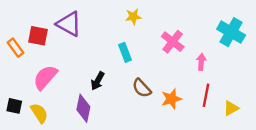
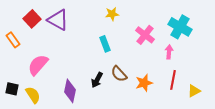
cyan cross: (231, 32) -> (180, 27), moved
red square: (38, 36) -> (32, 19), moved, turned 36
black arrow: (98, 81) -> (97, 80), moved

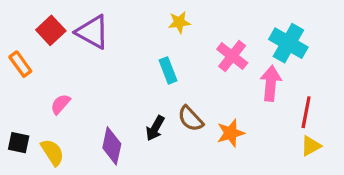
pink arrow: (169, 52) -> (271, 83), size x1.5
pink semicircle: (38, 65) -> (60, 104), size x0.6
red line: (173, 80) -> (306, 112), moved

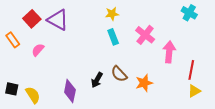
cyan cross: (288, 43) -> (189, 13), moved, size x0.7
cyan rectangle: (168, 70) -> (113, 37), moved
pink semicircle: (60, 104) -> (38, 50), moved

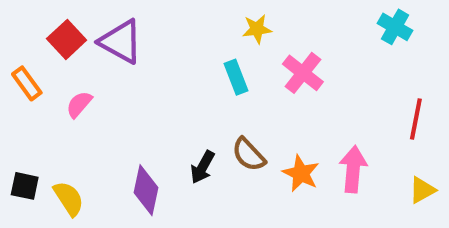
yellow star: (112, 14) -> (257, 29), moved
pink arrow: (169, 52) -> (353, 169), moved
red line: (191, 70) -> (416, 119), moved
orange star: (144, 83) -> (301, 173), turned -30
yellow triangle: (194, 91) -> (422, 190), moved

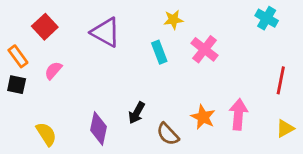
purple triangle: (121, 42) -> (106, 32), moved
brown semicircle: (249, 155) -> (168, 134), moved
black square: (25, 186) -> (17, 85), moved

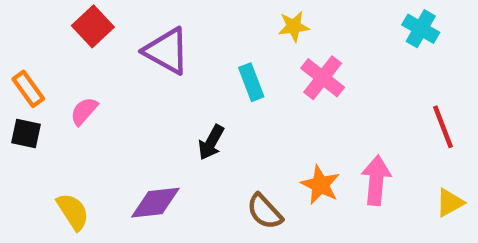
yellow star: (173, 20) -> (294, 26), moved
red square: (45, 27) -> (93, 26), moved
red line: (281, 80) -> (443, 127), turned -32
black arrow: (137, 113) -> (211, 142), moved
purple diamond: (99, 128) -> (155, 203), turned 72

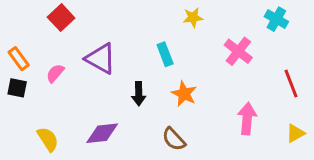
purple triangle: (167, 51) -> (101, 59), moved
pink cross: (323, 78) -> (238, 51), moved
black arrow: (211, 142) -> (139, 94), turned -30
orange star: (320, 185) -> (184, 94), moved

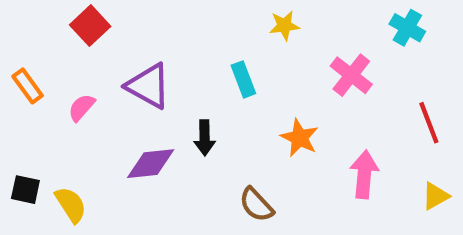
black square: (17, 88) -> (25, 190), moved
orange star: (184, 94) -> (299, 138), moved
purple diamond: (102, 133) -> (151, 164), moved

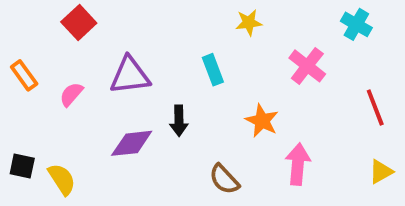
purple triangle: (148, 86) -> (130, 75), turned -36
pink arrow: (364, 174) -> (298, 164), moved

